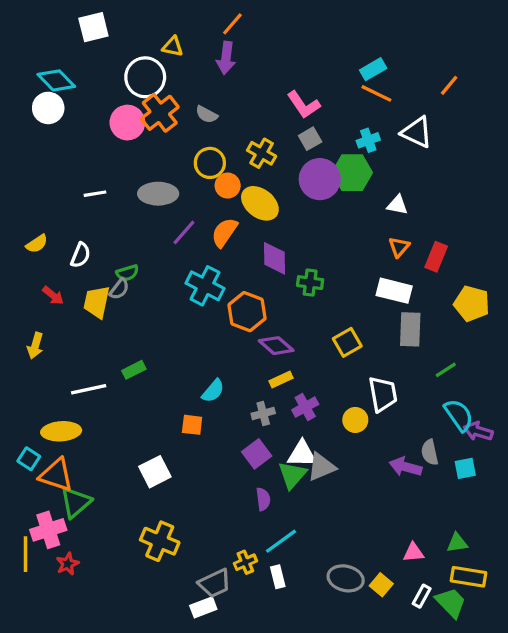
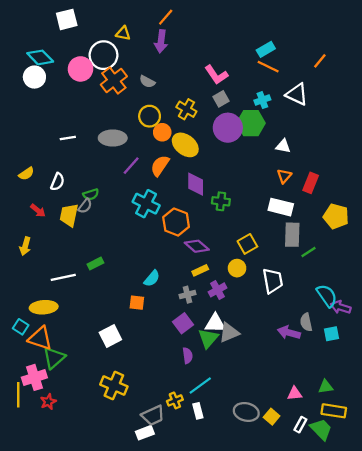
pink circle: (127, 123) -> (80, 69), moved
green line: (446, 370) -> (308, 252), moved
yellow circle: (355, 420) -> (237, 268), moved

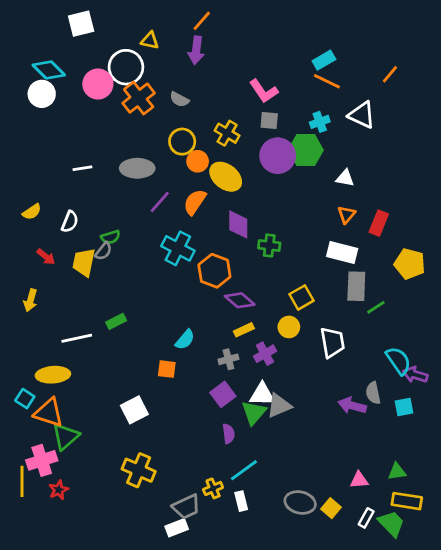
gray square: (221, 99) -> (269, 121), turned 35

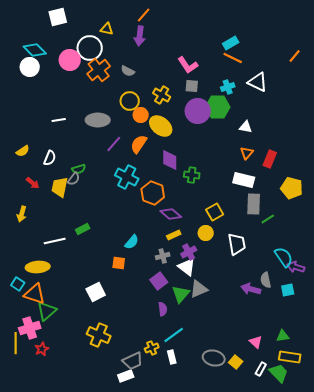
orange line: (390, 74) -> (295, 56), moved
white triangle: (262, 394) -> (187, 267), moved, turned 36
pink triangle: (359, 480) -> (256, 342), turned 48

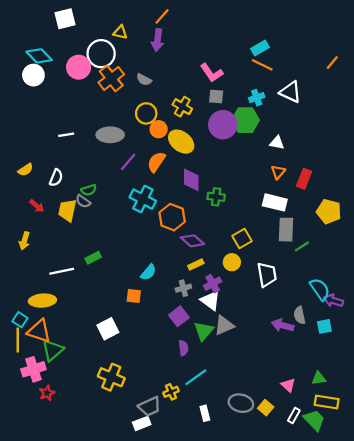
gray semicircle: (74, 179) -> (83, 201), turned 88
yellow line: (16, 343) -> (18, 340), moved
white rectangle: (172, 357) -> (205, 413), moved

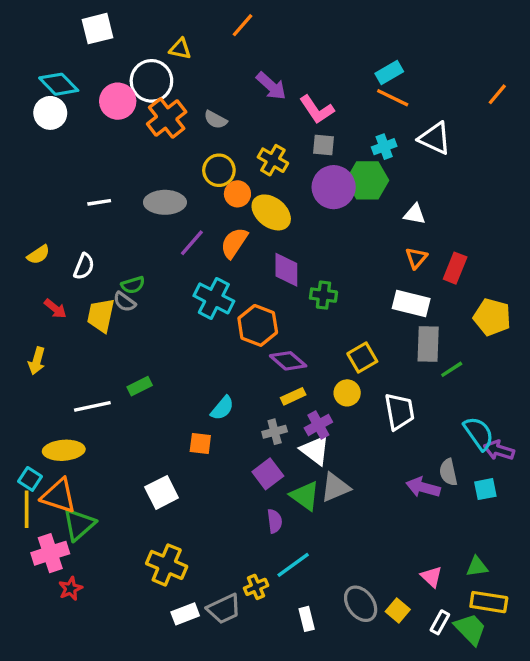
purple arrow: (157, 40) -> (271, 86), moved, turned -55
green triangle: (204, 331) -> (305, 496), turned -35
gray ellipse: (241, 403) -> (361, 604), turned 40
white rectangle: (142, 423) -> (185, 614), moved

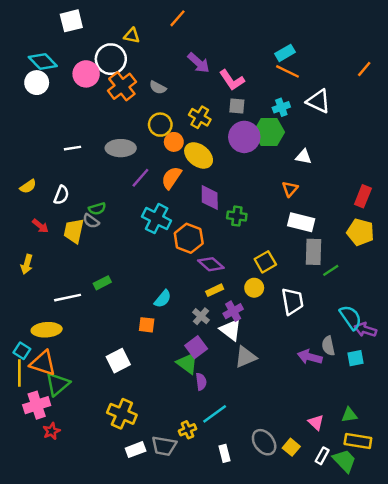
orange triangle: (416, 258) -> (290, 189), moved
red rectangle: (455, 268) -> (363, 196), moved
gray cross: (275, 432) -> (201, 316), turned -35
green triangle: (305, 496) -> (187, 363), moved
gray trapezoid: (224, 609) -> (164, 446), turned 35

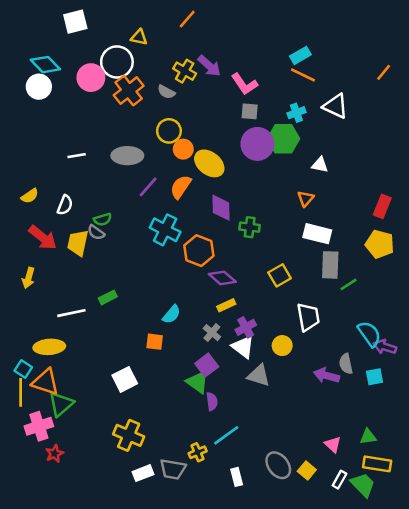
yellow cross: (200, 117) -> (185, 71), moved
red arrow: (40, 226) -> (43, 238), size x1.6
yellow circle: (254, 288) -> (282, 346), moved
gray triangle: (246, 357) -> (259, 375), turned 40

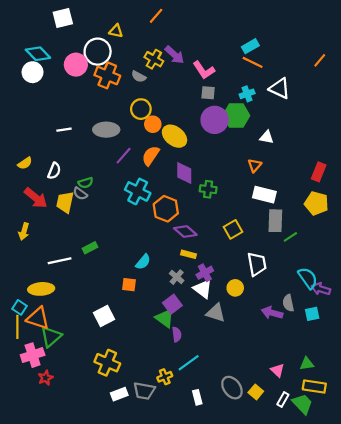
orange cross: (129, 91) -> (107, 75), turned -30
yellow rectangle: (226, 305) -> (189, 254), turned 40

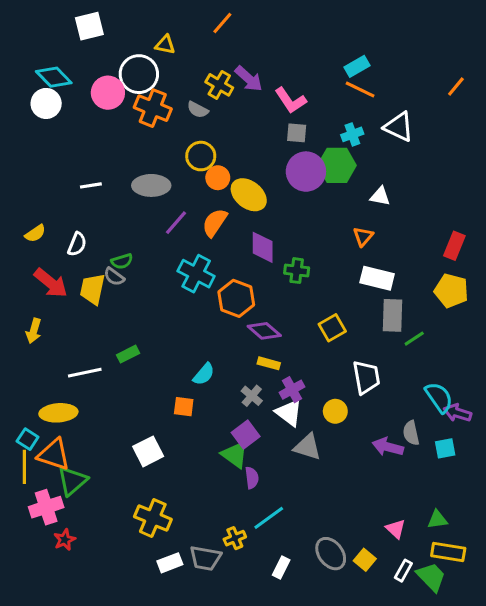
white rectangle: (197, 397) -> (281, 567), turned 40

